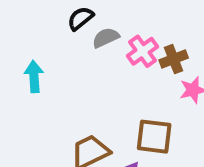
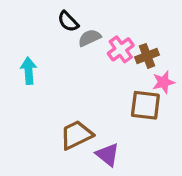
black semicircle: (80, 18) -> (68, 21), turned -95
brown square: (154, 137) -> (145, 105), moved

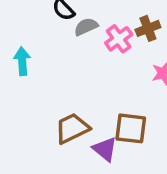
brown cross: (147, 56) -> (148, 28), moved
brown square: (145, 105) -> (131, 128), moved

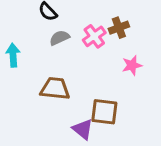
gray semicircle: (86, 27) -> (59, 38), moved
brown trapezoid: (72, 128) -> (55, 89), moved, turned 32

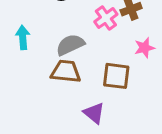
gray semicircle: (59, 38) -> (70, 45), moved, size x1.4
brown square: (104, 112) -> (116, 76), moved

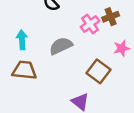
brown trapezoid: (66, 71) -> (24, 70), moved
brown square: (116, 76) -> (98, 71), turned 30

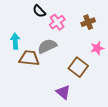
pink cross: (90, 24) -> (57, 22), moved
brown trapezoid: (24, 70) -> (29, 58), moved

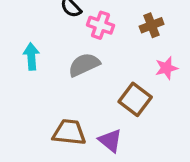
pink cross: (57, 22) -> (101, 25), turned -35
brown trapezoid: (29, 58) -> (69, 132), moved

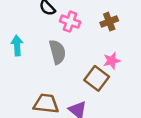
gray semicircle: (84, 65) -> (57, 52), turned 100
pink star: (166, 68) -> (112, 61), moved

